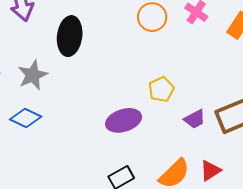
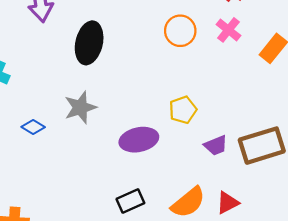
gray star: (33, 75) -> (80, 107), moved
blue diamond: (26, 118) -> (33, 127), size x0.7

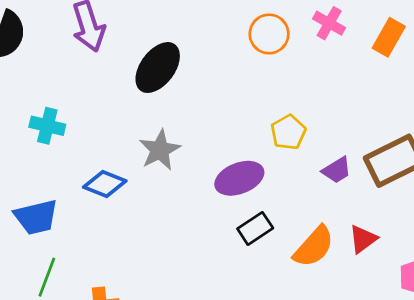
black ellipse: (89, 43) -> (158, 68), turned 33
blue diamond: (33, 127) -> (105, 184), size x1.4
black rectangle: (130, 201) -> (255, 228), moved

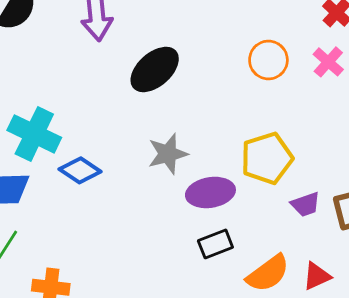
cyan cross: (47, 126) -> (34, 134), moved, size x1.5
yellow pentagon: (288, 132) -> (267, 158), size x1.5
gray star: (160, 150) -> (168, 154), moved

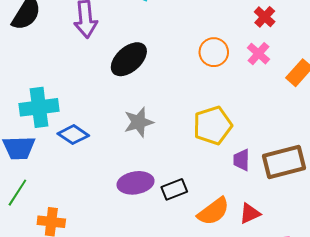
cyan cross: (34, 134) -> (39, 107), turned -33
purple ellipse: (210, 192) -> (136, 183), moved
purple trapezoid: (306, 204) -> (241, 160), turned 110

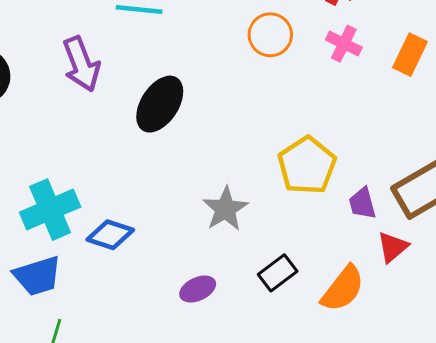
orange circle: (214, 52) -> (270, 35), moved
gray star: (139, 122) -> (225, 209), moved
purple ellipse: (136, 183) -> (198, 289), moved, size x0.7
red triangle: (250, 213) -> (393, 247), moved

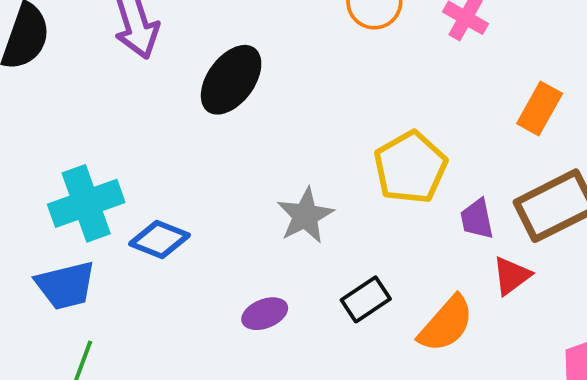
orange rectangle: (410, 55) -> (540, 109), moved

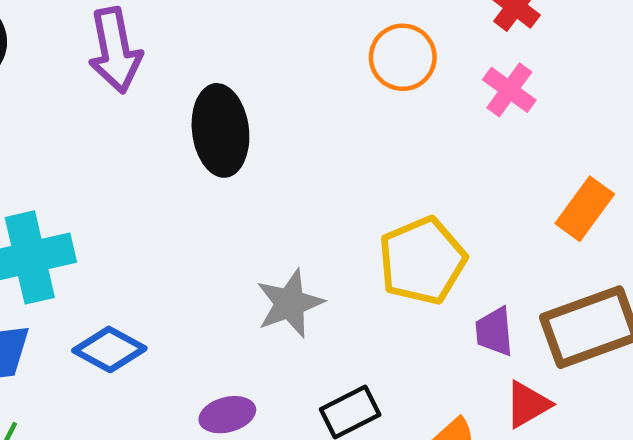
black ellipse: (231, 80) -> (220, 130), turned -50
blue diamond: (159, 239) -> (109, 349), moved

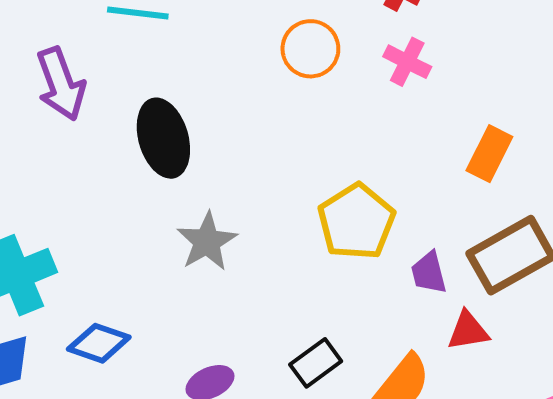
gray star: (290, 303) -> (207, 242), moved
red triangle: (528, 404) -> (468, 331), turned 30

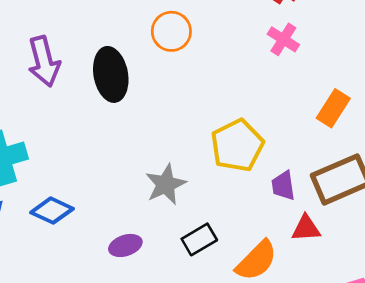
orange circle: (310, 49) -> (171, 31), moved
purple arrow: (61, 84) -> (44, 61), moved
gray star: (207, 242) -> (166, 184), moved

